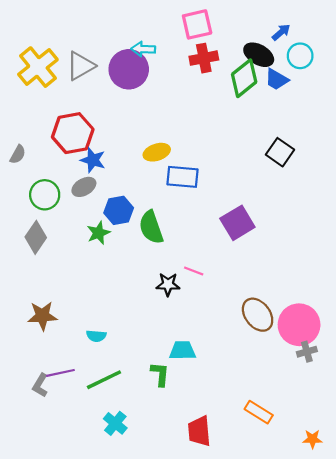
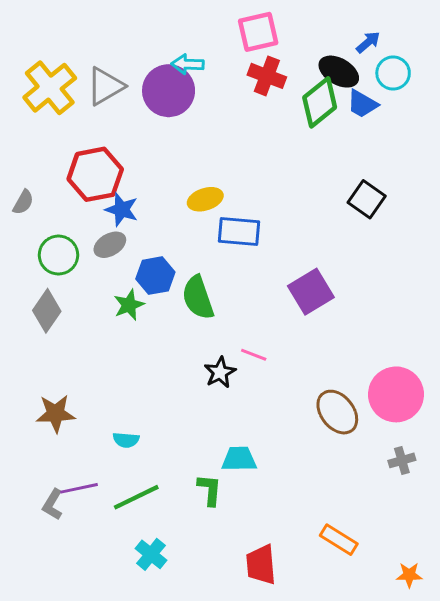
red cross: (204, 58) -> (267, 76), turned 32
black star: (168, 284) -> (220, 372), turned -30
pink circle: (299, 325) -> (396, 394), moved

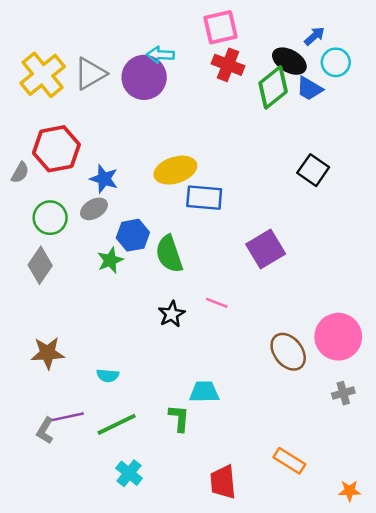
red hexagon: (95, 174) -> (56, 149), moved
yellow ellipse: (205, 199) -> (175, 170), size x1.4
black star: (220, 372) -> (172, 314), moved

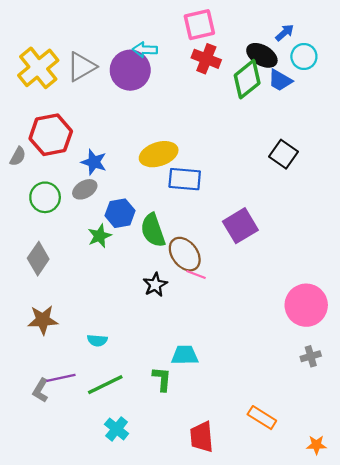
gray diamond: (40, 265) -> (38, 259), moved
brown ellipse: (288, 352) -> (185, 254), moved

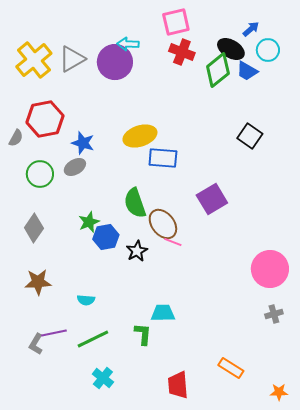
blue hexagon: (120, 213) -> (106, 237), moved
green star: (100, 236) -> (89, 222), moved

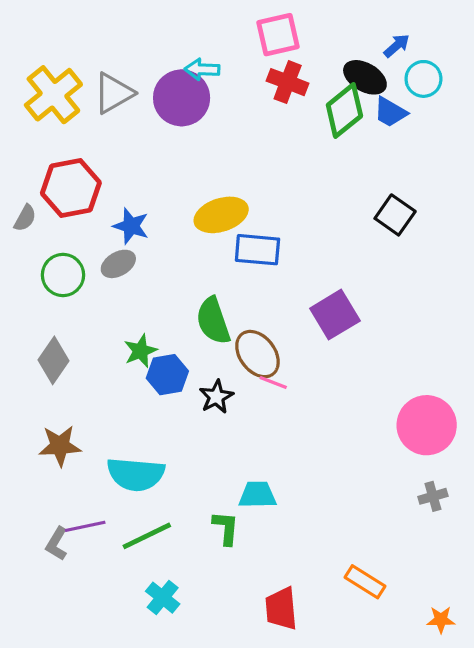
cyan semicircle: (86, 300) -> (136, 474), size x2.0

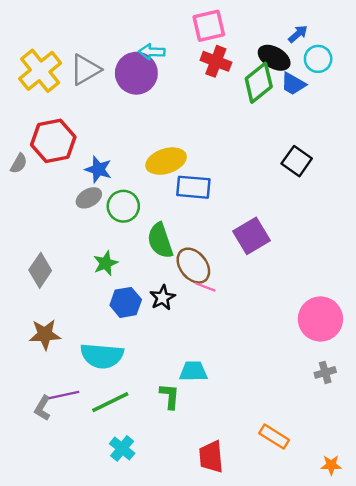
green circle: (63, 275) -> (123, 206), moved
blue hexagon: (167, 375) -> (126, 302), moved

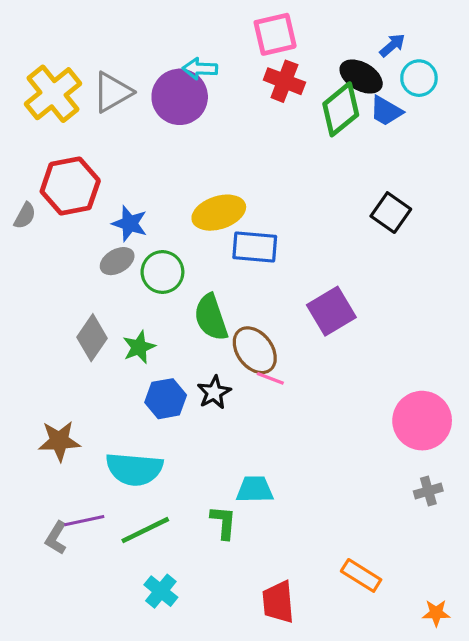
gray diamond: (40, 270) -> (92, 338), moved

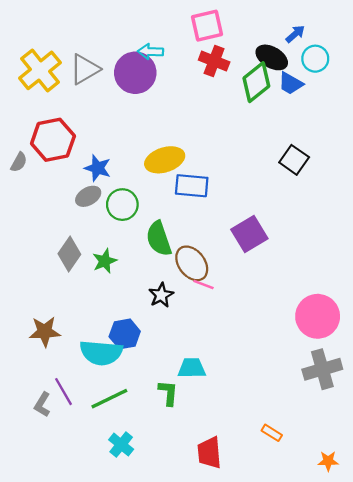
blue hexagon: (166, 399) -> (125, 334), moved
gray cross: (428, 491) -> (322, 369), size x1.8
purple line: (84, 521) -> (63, 392), turned 72
orange rectangle: (361, 575) -> (272, 433), size x0.7

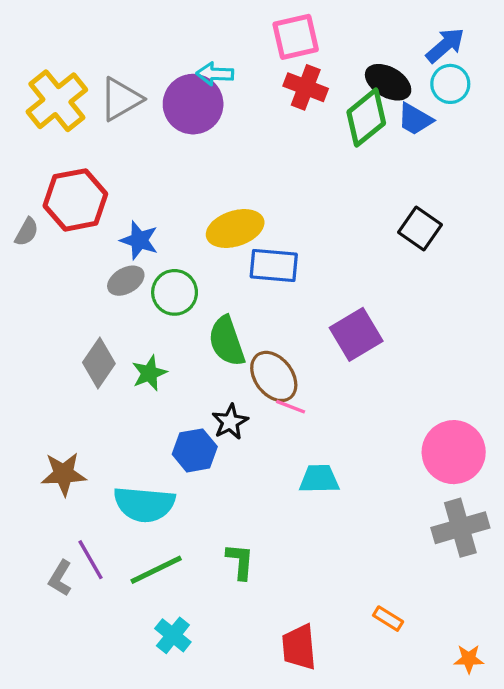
blue arrow: (295, 34) -> (445, 45), moved, size x1.4
blue hexagon: (125, 334) -> (195, 450), moved
cyan trapezoid: (192, 368) -> (319, 479), moved

